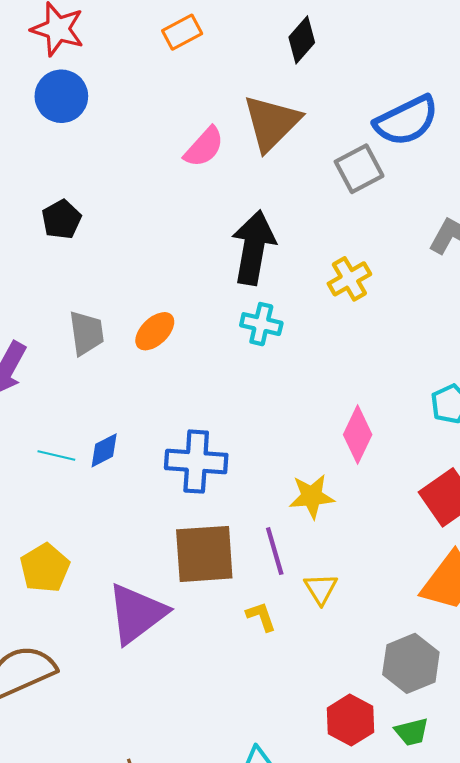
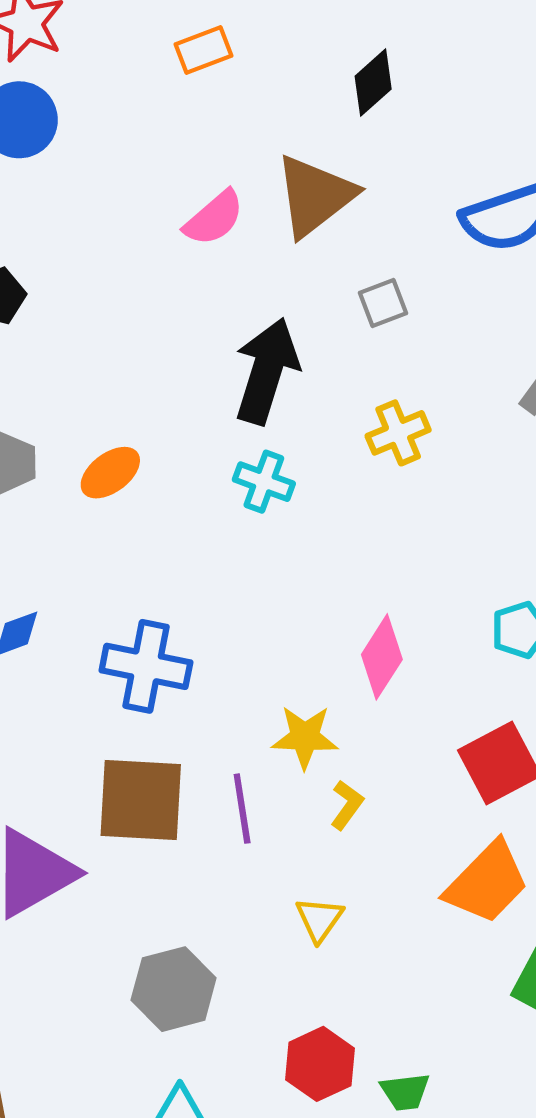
gray square: (359, 169) -> (383, 303), moved, size x0.7
yellow triangle: (321, 589) -> (319, 919), moved
yellow L-shape: (261, 617) -> (347, 805), moved, turned 48
gray hexagon: (411, 663) -> (174, 989), moved

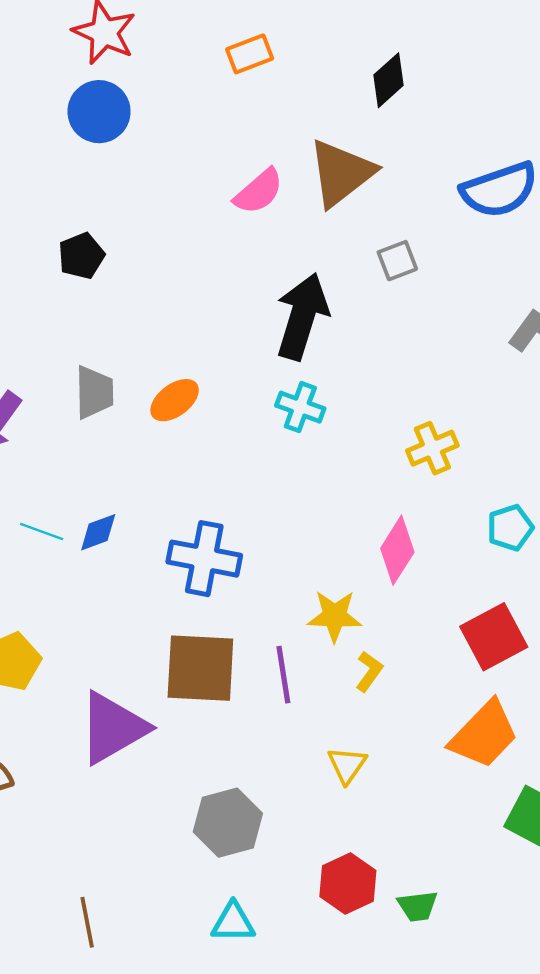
yellow cross: (398, 433) -> (432, 448), moved

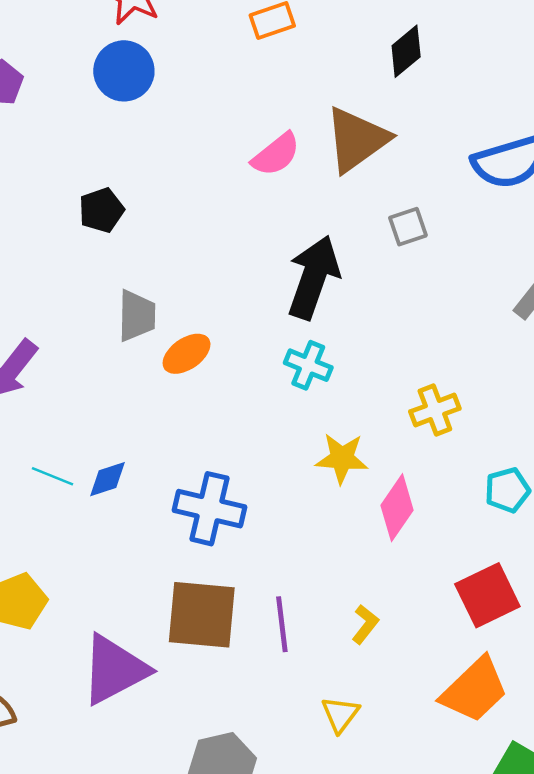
gray trapezoid: (94, 392) -> (137, 316), moved
yellow star: (335, 616) -> (342, 458), moved

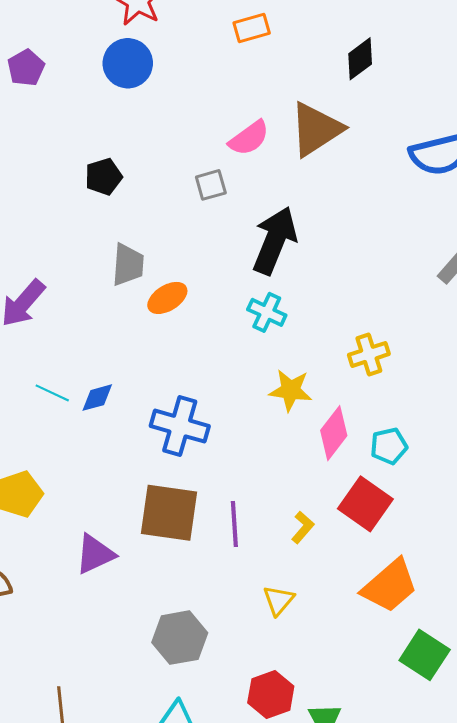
gray square: (408, 227) -> (211, 185), moved
cyan pentagon: (507, 490) -> (389, 446), moved
red square: (487, 595) -> (365, 504), moved, turned -32
purple triangle: (114, 670) -> (95, 554), size x0.7

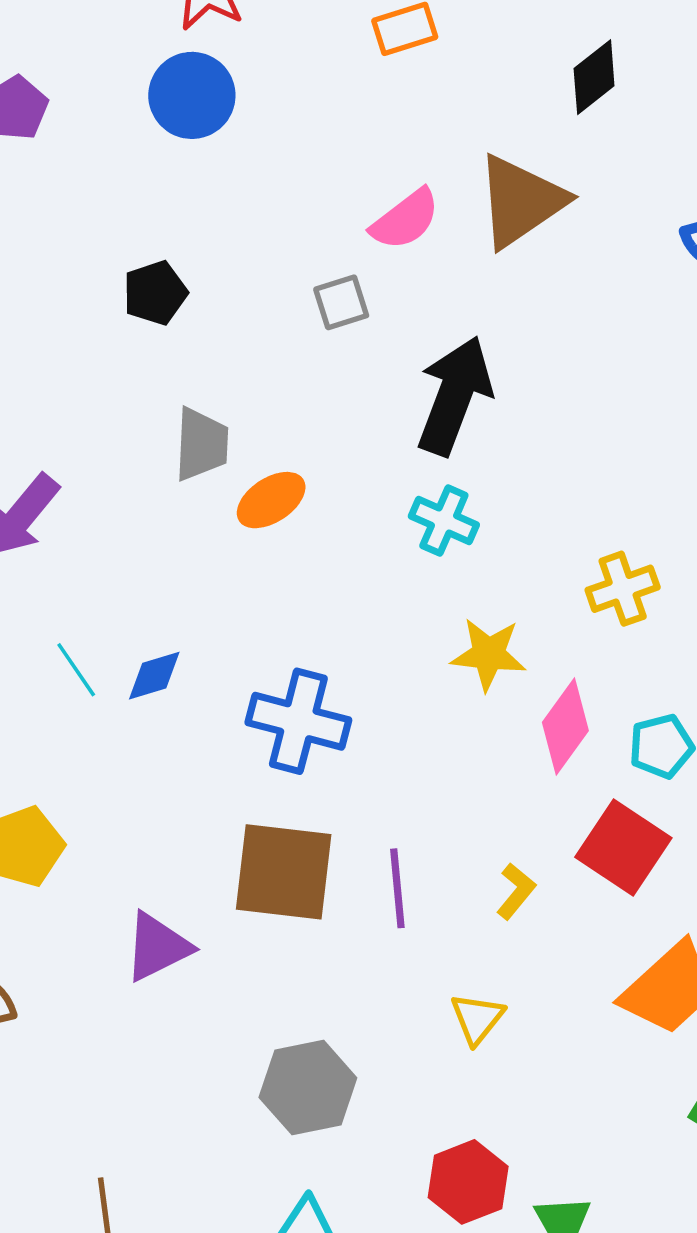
cyan line: (52, 393) -> (76, 670), turned 32

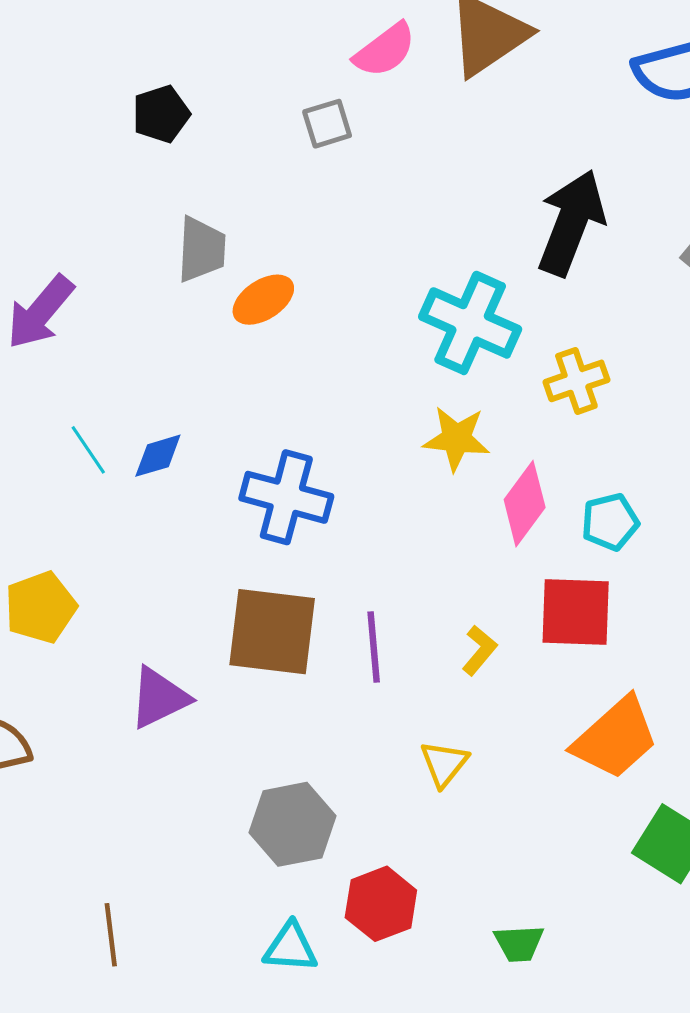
black arrow: (454, 396) -> (571, 223), moved
cyan cross: (444, 520) -> (470, 323), moved, size x1.6
red square: (623, 848) -> (576, 612), turned -32
red hexagon: (468, 1182) -> (381, 904), moved

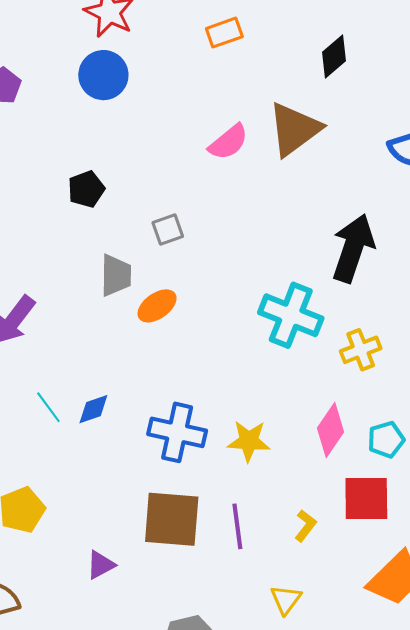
gray square: (327, 124) -> (168, 229), moved
yellow star: (456, 439) -> (249, 441), moved
purple triangle: (159, 698) -> (101, 565), size x0.7

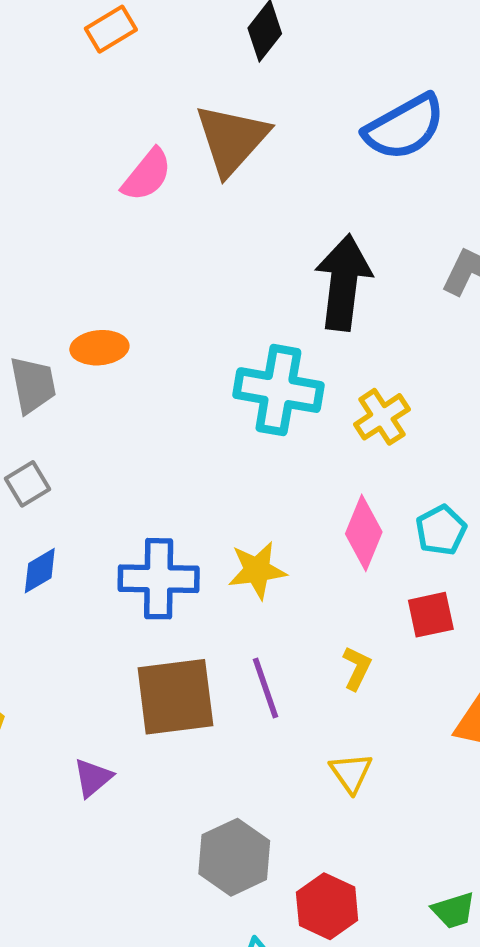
gray square: (168, 229) -> (27, 484), moved
orange ellipse: (157, 306) -> (99, 348), moved, turned 42
red square: (366, 498) -> (431, 615), size x0.7

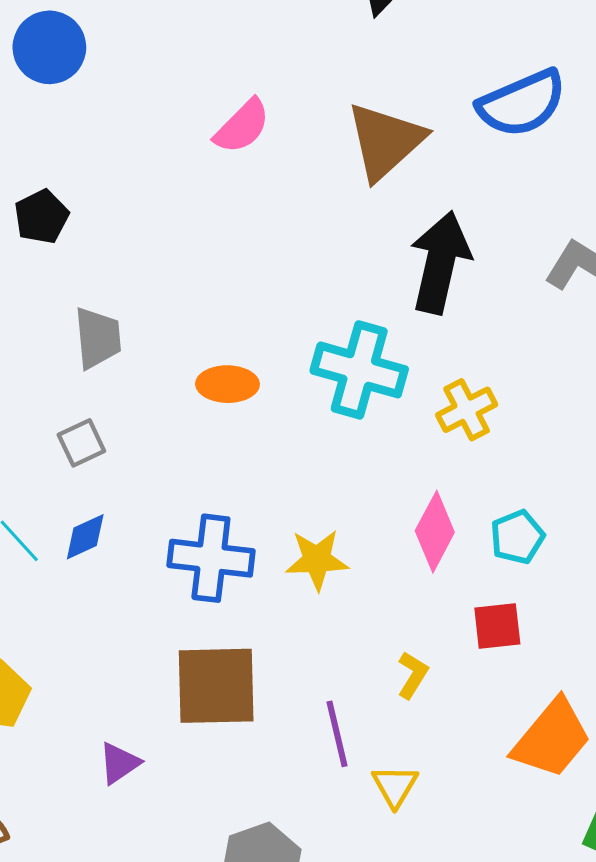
brown triangle: (232, 139) -> (385, 141), moved
orange ellipse: (99, 348) -> (228, 384), moved
purple line: (266, 688) -> (337, 734), moved

